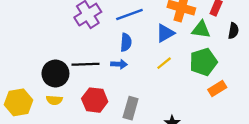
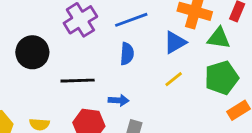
blue arrow: (119, 64) -> (119, 100), moved
black circle: (55, 73) -> (32, 52), moved

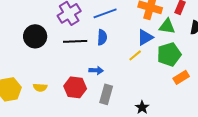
blue triangle: (175, 42) -> (145, 37), moved
black line: (78, 81) -> (75, 41), moved

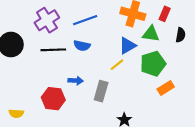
blue semicircle: (102, 37) -> (82, 46), turned 98
yellow semicircle: (40, 87) -> (16, 113), moved
gray rectangle: (106, 94) -> (101, 91), moved

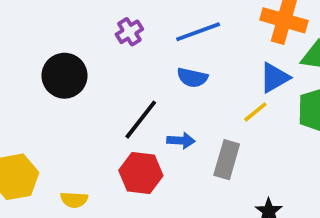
purple cross: (47, 20) -> (129, 32), size x0.6
black line: (53, 50) -> (141, 120), moved, turned -50

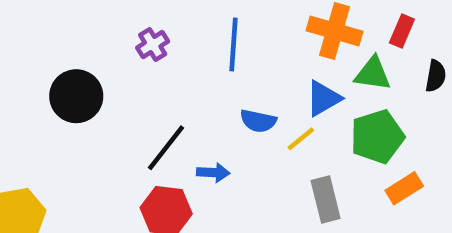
blue line: (198, 32) -> (233, 45), turned -66
blue semicircle: (192, 78) -> (258, 121), moved
gray rectangle: (227, 160) -> (326, 200), moved, turned -30

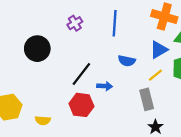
yellow line: (301, 139) -> (155, 75), moved
gray rectangle: (326, 200) -> (147, 99), moved

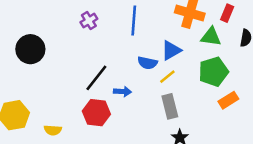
black circle: (37, 49) -> (30, 49), moved
blue triangle: (159, 50) -> (171, 50), moved
yellow line: (155, 75) -> (167, 77), moved

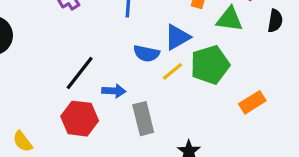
green pentagon: (213, 72) -> (210, 65), moved
gray rectangle: (170, 106) -> (143, 119), moved
yellow semicircle: (53, 130) -> (23, 141), turned 49

